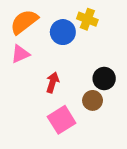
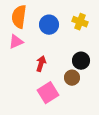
yellow cross: (87, 19) -> (80, 22), moved
orange semicircle: (24, 22) -> (19, 17), turned -45

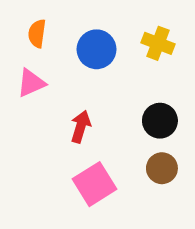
orange semicircle: (19, 17) -> (37, 33), size x0.6
brown circle: (72, 78) -> (162, 168), moved

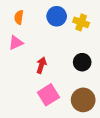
blue circle: (97, 49) -> (57, 16), moved
brown circle: (162, 168) -> (83, 100), moved, size x1.5

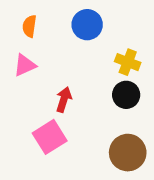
yellow cross: (81, 22) -> (128, 62), moved
pink square: (48, 95) -> (50, 137), moved

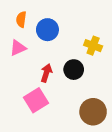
blue circle: (87, 25) -> (47, 30), moved
black circle: (126, 95) -> (74, 70), moved

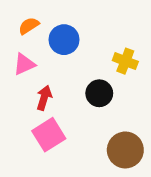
orange semicircle: (21, 19) -> (29, 26), turned 49
red arrow: (46, 73) -> (44, 98), moved

